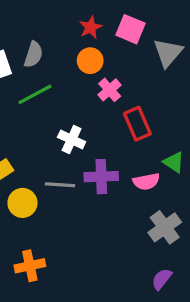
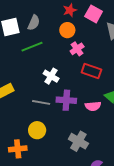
red rectangle: (137, 124) -> (91, 71), turned -54
yellow circle: (22, 203) -> (37, 130), moved
gray cross: (165, 227) -> (78, 141), moved, turned -30

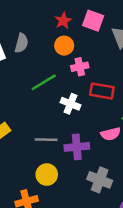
green line: (32, 47) -> (44, 82), moved
pink cross: (77, 49) -> (80, 67), turned 32
white cross: (51, 76) -> (70, 104), moved
purple cross: (66, 100) -> (77, 147), moved

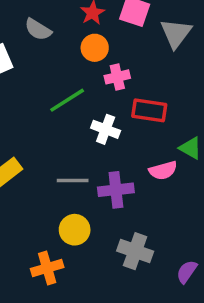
gray semicircle: (21, 43) -> (38, 29), moved, turned 108
gray cross: (100, 180) -> (135, 251), moved

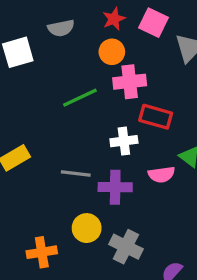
gray semicircle: (38, 29) -> (61, 28), turned -50
pink cross: (117, 77) -> (130, 82), size x1.4
white cross: (106, 129) -> (124, 141), moved, turned -35
yellow circle: (75, 230) -> (87, 228), moved

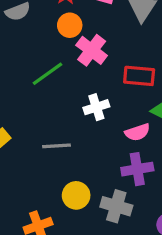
pink cross: (130, 82) -> (92, 50), turned -36
red rectangle: (156, 117) -> (139, 76), moved
purple cross: (115, 187) -> (137, 169), moved

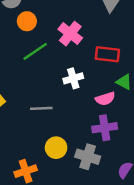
orange circle: (70, 25) -> (27, 21), moved

